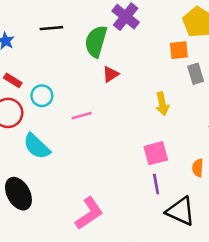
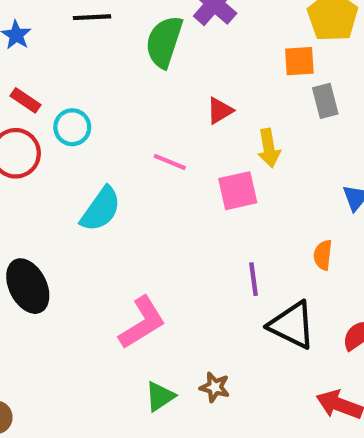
red triangle: (110, 74) -> (220, 111), moved
pink line: (82, 116) -> (170, 162), moved, turned 36
cyan semicircle: (37, 146) -> (101, 209), moved, turned -100
pink square: (156, 153) -> (238, 191), moved

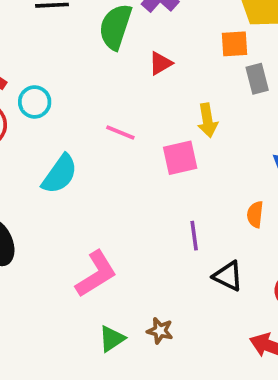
red triangle: (220, 111) -> (160, 63), moved
black triangle: (292, 325) -> (228, 276), size x0.7

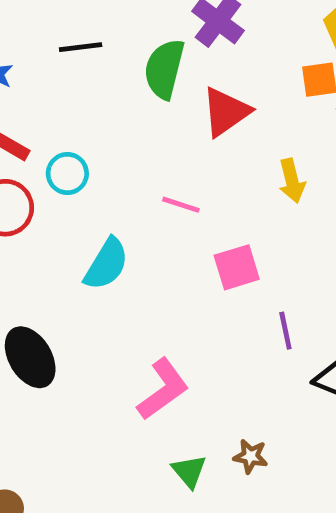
red triangle: (160, 63) -> (226, 112), size x1.6
pink square: (180, 158) -> (237, 267), moved
green triangle: (112, 339) -> (189, 471), turned -32

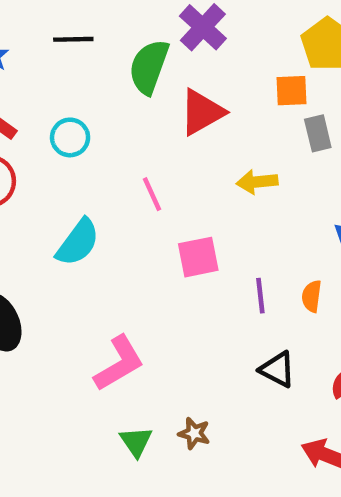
cyan circle: (67, 174) -> (70, 137), moved
yellow arrow: (292, 181) -> (257, 182), turned 93
pink line: (181, 205) -> (152, 194), turned 42
purple line: (285, 331) -> (260, 296), moved

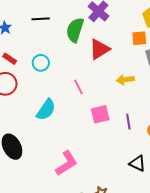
purple line: (260, 296) -> (128, 122), moved

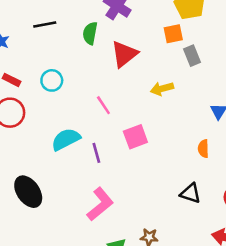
green semicircle: (75, 30) -> (90, 33), size x0.7
cyan semicircle: (46, 110) -> (66, 139), turned -145
purple line: (128, 122) -> (96, 153), moved

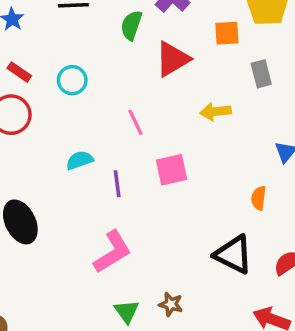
orange square: (173, 34) -> (227, 33), moved
cyan semicircle: (66, 139) -> (80, 160), size x0.7
black triangle: (191, 193) -> (233, 254), size x1.4

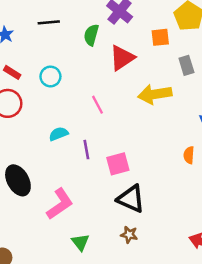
yellow arrow: (215, 112) -> (155, 94), size x1.5
pink square: (172, 170) -> (118, 164), moved
pink L-shape: (113, 252) -> (60, 204), moved
black triangle: (233, 254) -> (131, 199), moved
green triangle: (127, 311) -> (80, 242), moved

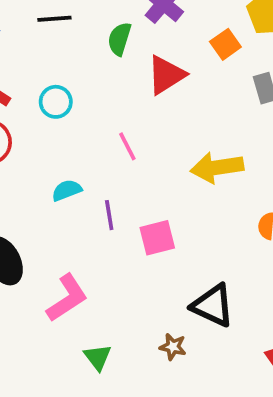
orange square: (160, 37) -> (225, 44), turned -30
yellow arrow: (155, 94) -> (217, 167), moved
black triangle: (131, 199) -> (213, 306), moved

